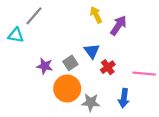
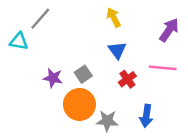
purple arrow: (118, 25) -> (169, 30), moved
blue triangle: (92, 51) -> (117, 50), moved
pink line: (144, 74) -> (163, 68), moved

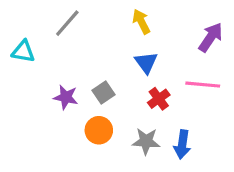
gray line: (40, 19) -> (67, 23), moved
orange circle: (79, 104) -> (99, 130), size x0.7
gray star: (107, 121) -> (146, 141), moved

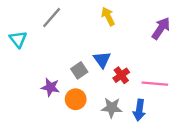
cyan triangle: (23, 51) -> (18, 39), turned 42
blue triangle: (146, 63) -> (102, 60), moved
pink line: (203, 85) -> (155, 84), moved
purple star: (66, 97) -> (50, 87), moved

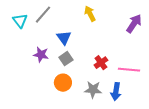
cyan triangle: (18, 39) -> (20, 21), moved
blue triangle: (102, 60) -> (64, 38), moved
purple star: (50, 87) -> (41, 55), moved

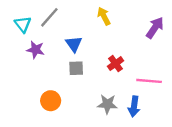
purple star: (41, 55) -> (36, 50), moved
gray square: (66, 59) -> (76, 68), turned 32
red cross: (101, 63) -> (115, 64), moved
orange circle: (63, 83) -> (51, 101), moved

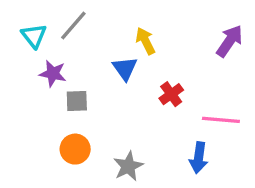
yellow arrow: (104, 16) -> (145, 41), moved
blue triangle: (74, 44) -> (125, 68), moved
gray square: (76, 68) -> (77, 101), moved
gray star: (107, 104) -> (128, 166), moved, turned -30

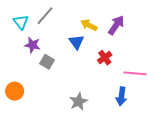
yellow arrow: (145, 41) -> (89, 25), turned -35
purple arrow: (230, 41) -> (116, 25), moved
gray square: (77, 101) -> (47, 62), turned 32
orange circle: (75, 149) -> (15, 91), moved

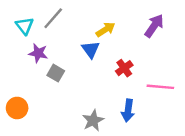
yellow arrow: (89, 25) -> (106, 29), turned 119
purple arrow: (116, 25) -> (154, 26), moved
blue arrow: (121, 96) -> (128, 110), moved

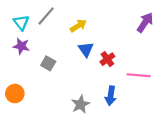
purple arrow: (154, 26) -> (145, 22), moved
yellow arrow: (106, 29) -> (78, 26), moved
blue triangle: (91, 49) -> (86, 49), moved
purple star: (38, 53) -> (21, 46), moved

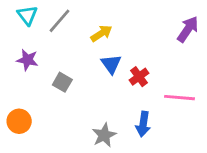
cyan triangle: (21, 22) -> (27, 15), moved

